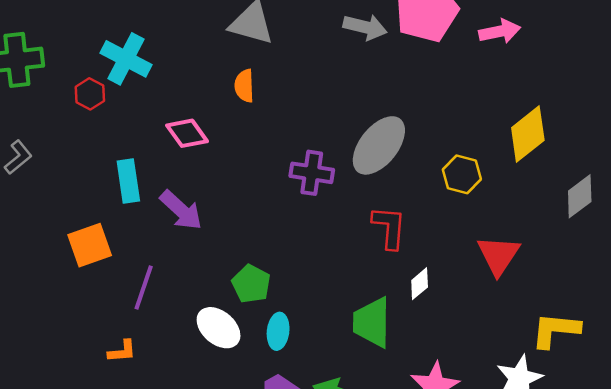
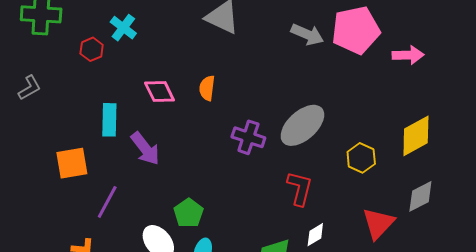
cyan cross: (126, 59) -> (123, 28), size x0.7
orange semicircle: (244, 86) -> (207, 88), moved
gray diamond: (580, 196) -> (420, 196), moved

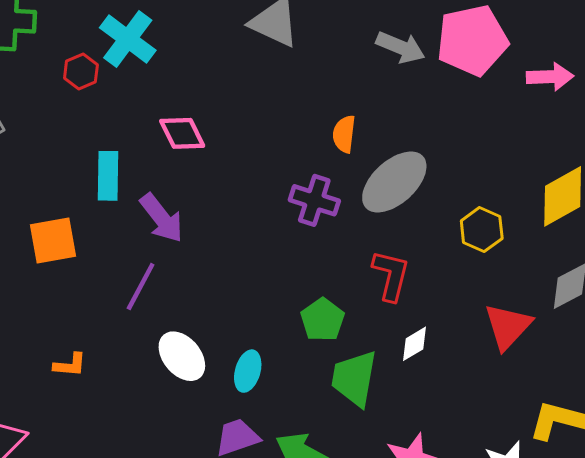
cyan cross: (123, 28) -> (128, 39), size x1.4
orange semicircle: (207, 88) -> (344, 134), moved
purple line: (107, 202) -> (141, 287), moved
green pentagon: (189, 213) -> (323, 320), moved

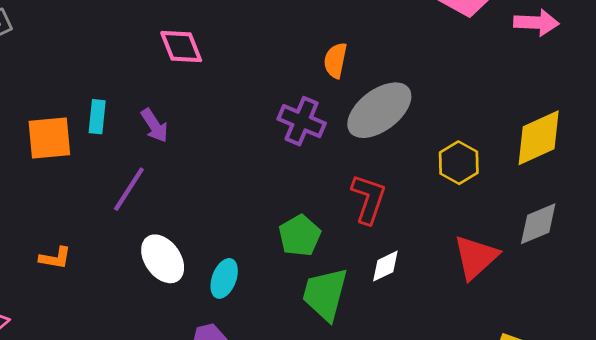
cyan rectangle: (108, 176) -> (97, 117), moved, size x0.7
purple arrow: (162, 218) -> (155, 126), size x0.7

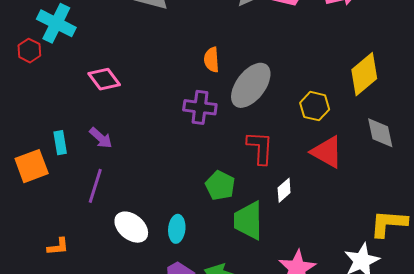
gray diamond: (538, 224) -> (380, 133), turned -64
red triangle: (476, 257) -> (327, 152), moved, turned -33

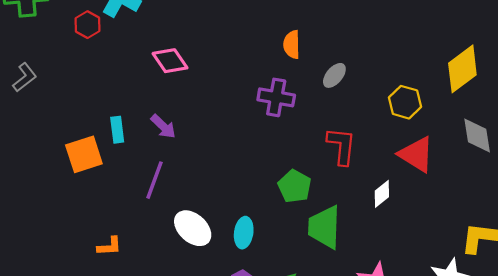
gray ellipse: (251, 85) -> (334, 75), size x0.5
white diamond: (284, 190) -> (382, 194), moved

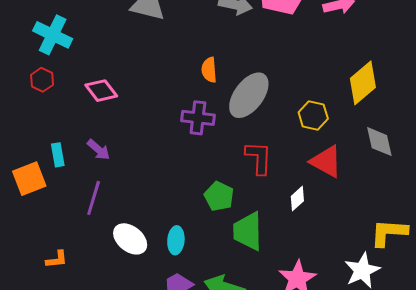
red hexagon: (88, 25) -> (42, 80), moved
gray ellipse: (334, 75) -> (249, 95), size x2.0

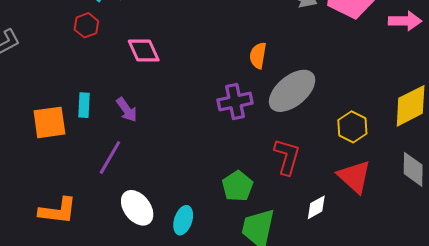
purple cross: (198, 118) -> (235, 102), turned -32
orange L-shape: (57, 259) -> (58, 211), size x1.6

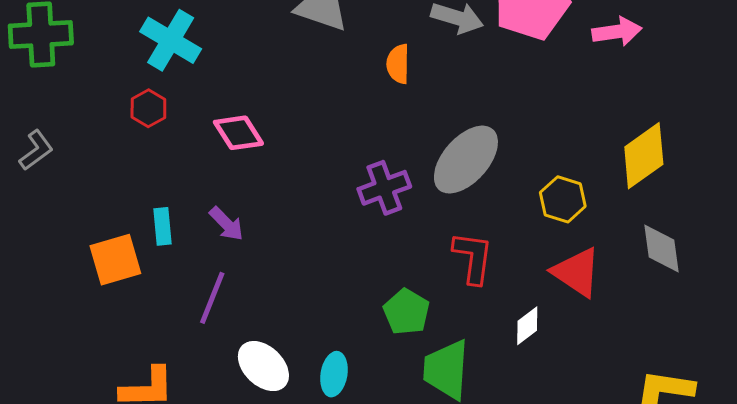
orange semicircle: (258, 56) -> (398, 64), moved

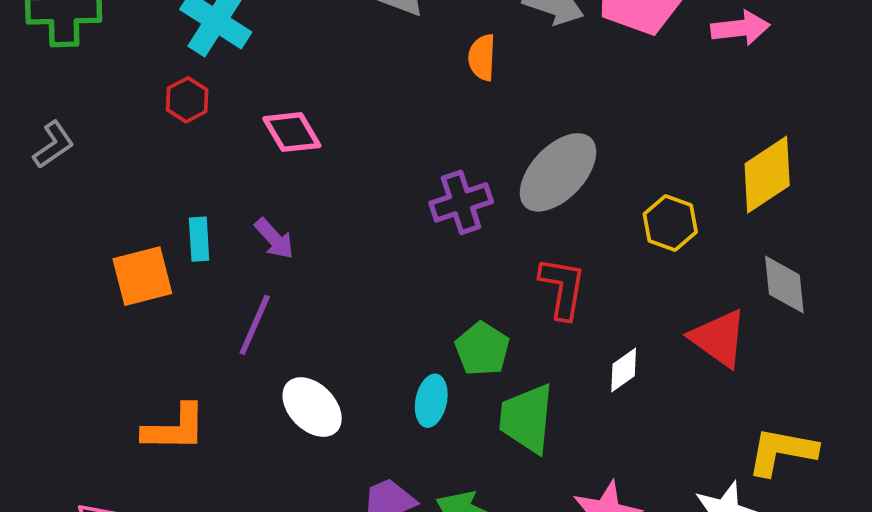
red triangle: (577, 272) -> (719, 338), moved
cyan ellipse: (334, 374) -> (431, 401), moved

